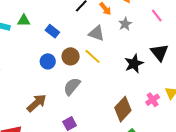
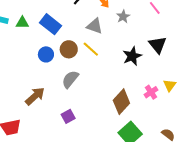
green triangle: (24, 21) -> (22, 23), moved
blue rectangle: (52, 31) -> (50, 24), size x1.5

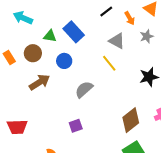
green triangle: (22, 23) -> (50, 36), moved
brown circle: (69, 49) -> (33, 53), moved
brown arrow: (35, 96) -> (40, 82), moved

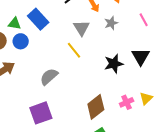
gray triangle: (117, 41) -> (81, 28), turned 30
blue circle: (64, 61) -> (21, 41), moved
purple square: (76, 126) -> (41, 113), size x1.6

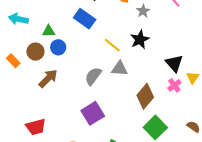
blue rectangle: (38, 19) -> (85, 19), moved
gray triangle: (81, 28) -> (120, 69), moved, turned -42
black triangle: (141, 57) -> (174, 63), moved
black star: (114, 64) -> (140, 39), moved

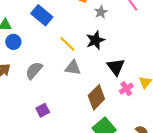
black triangle: (174, 63) -> (116, 67), moved
gray semicircle: (93, 76) -> (34, 70), moved
purple square: (93, 113) -> (43, 110), size x0.6

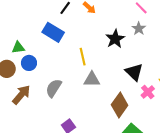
gray star: (101, 12) -> (139, 29), moved
black star: (95, 40) -> (115, 39), moved
yellow line: (67, 44) -> (83, 57), turned 42

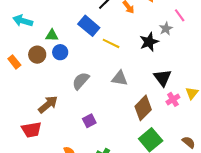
gray star: (139, 29) -> (166, 29), moved
yellow line: (83, 57) -> (111, 43), moved, turned -60
brown arrow: (21, 95) -> (48, 104), moved

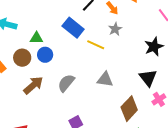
gray star: (166, 29) -> (115, 29), moved
black star: (149, 42) -> (154, 47), moved
brown arrow: (48, 104) -> (33, 85), moved

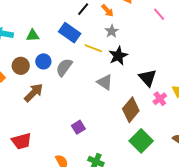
green triangle: (36, 38) -> (33, 35), moved
black star: (154, 47) -> (118, 56), moved
gray triangle: (105, 79) -> (105, 82), turned 30
gray semicircle: (66, 83) -> (64, 67), moved

